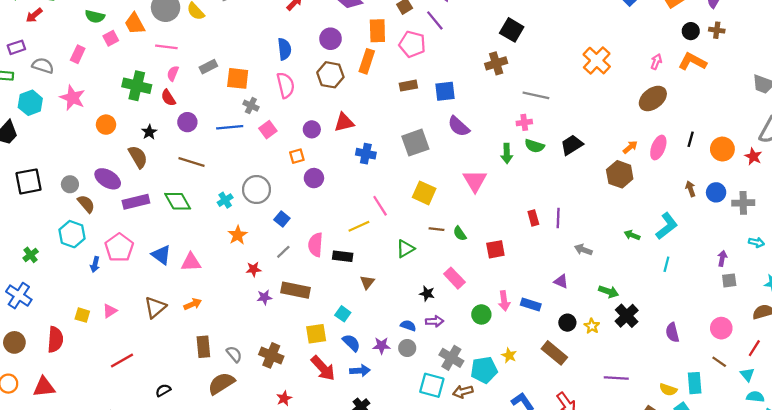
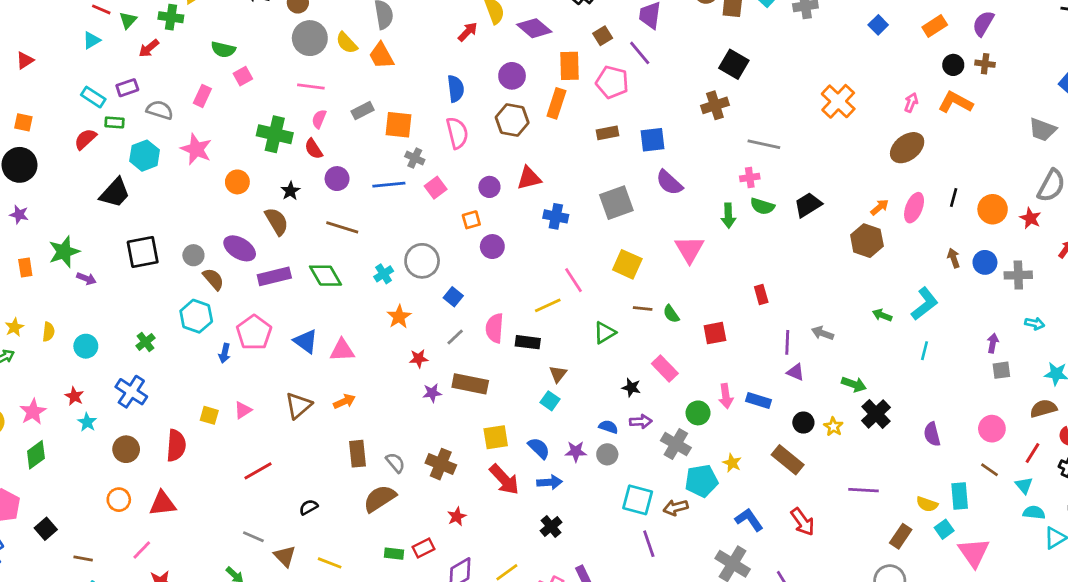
orange trapezoid: (135, 24) -> (381, 56), moved
purple line: (558, 218) -> (787, 342), moved
cyan square: (343, 314) -> (550, 401), moved
gray cross: (451, 358) -> (676, 444), moved

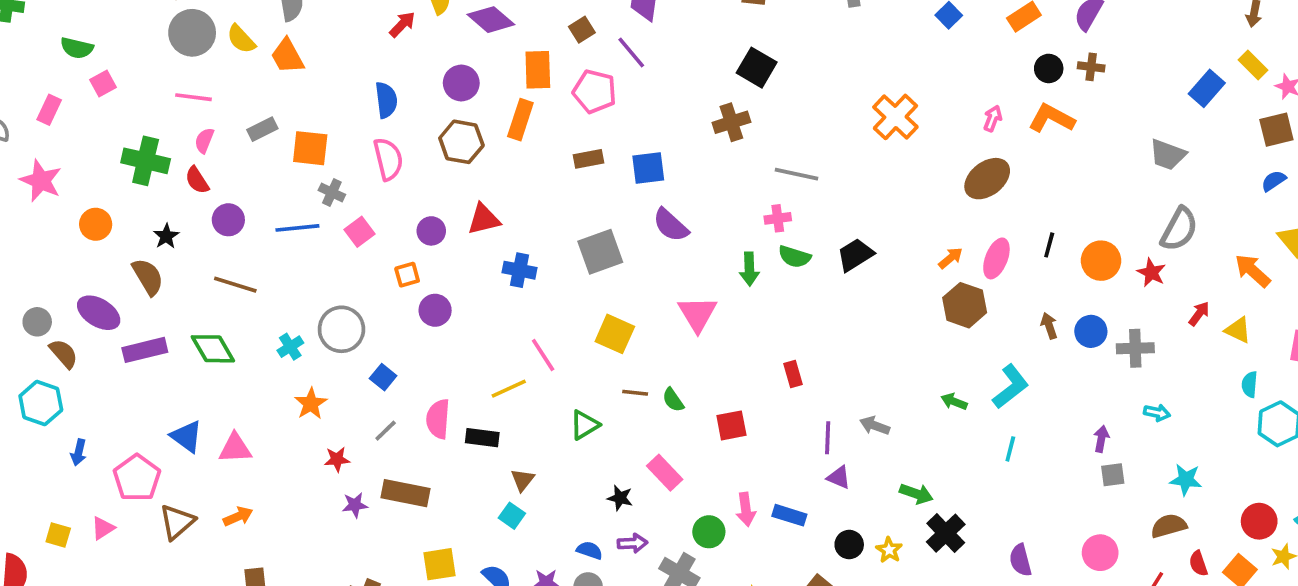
brown hexagon: (867, 241) -> (965, 305), moved
pink pentagon: (254, 332) -> (137, 478), moved

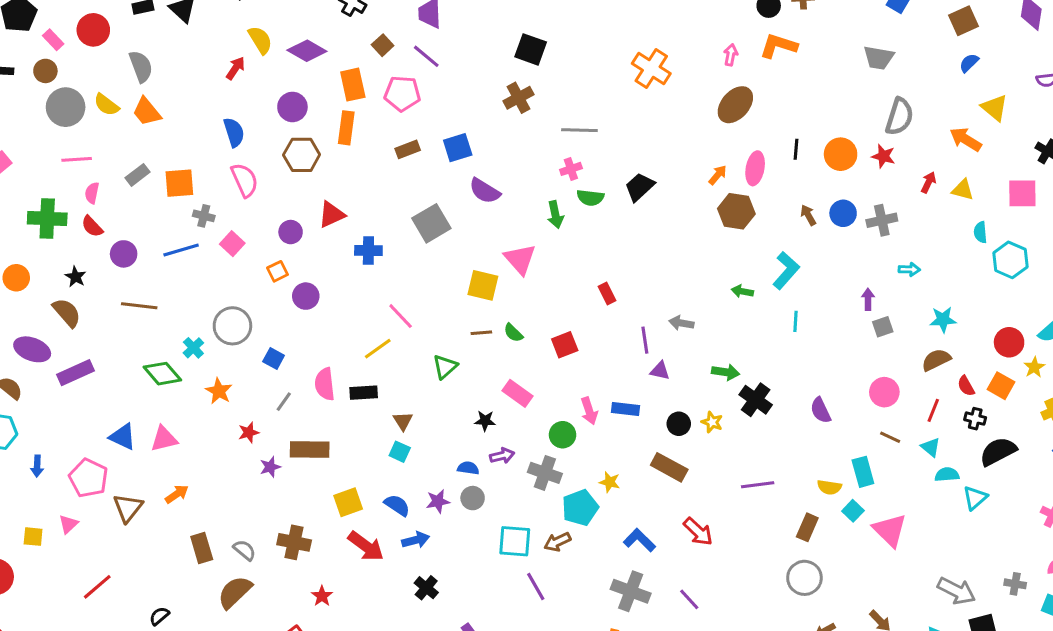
yellow square: (615, 334) -> (483, 285), moved
green diamond: (213, 349) -> (162, 374), moved

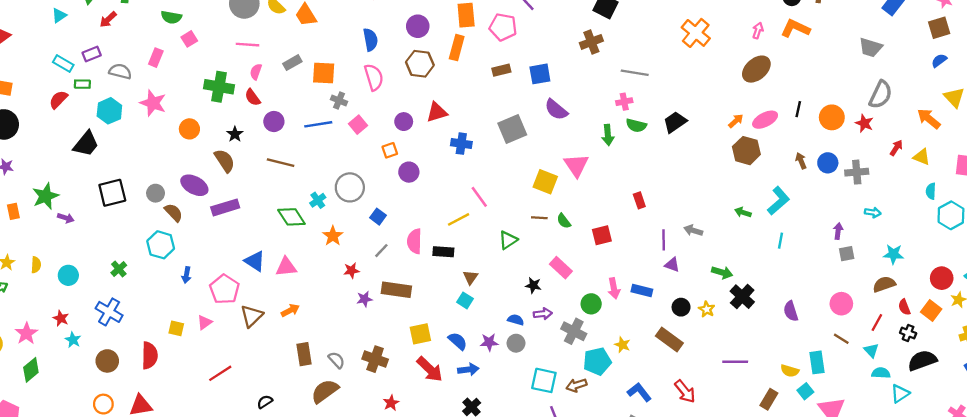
pink ellipse: (755, 168) -> (765, 120), turned 45

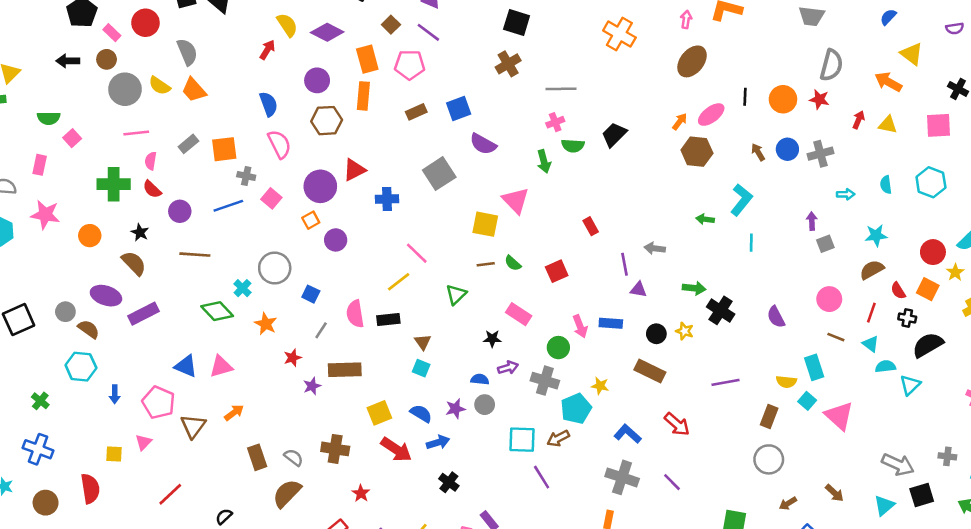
purple circle: (404, 122) -> (320, 186), size x1.6
cyan semicircle: (931, 191) -> (886, 185), moved

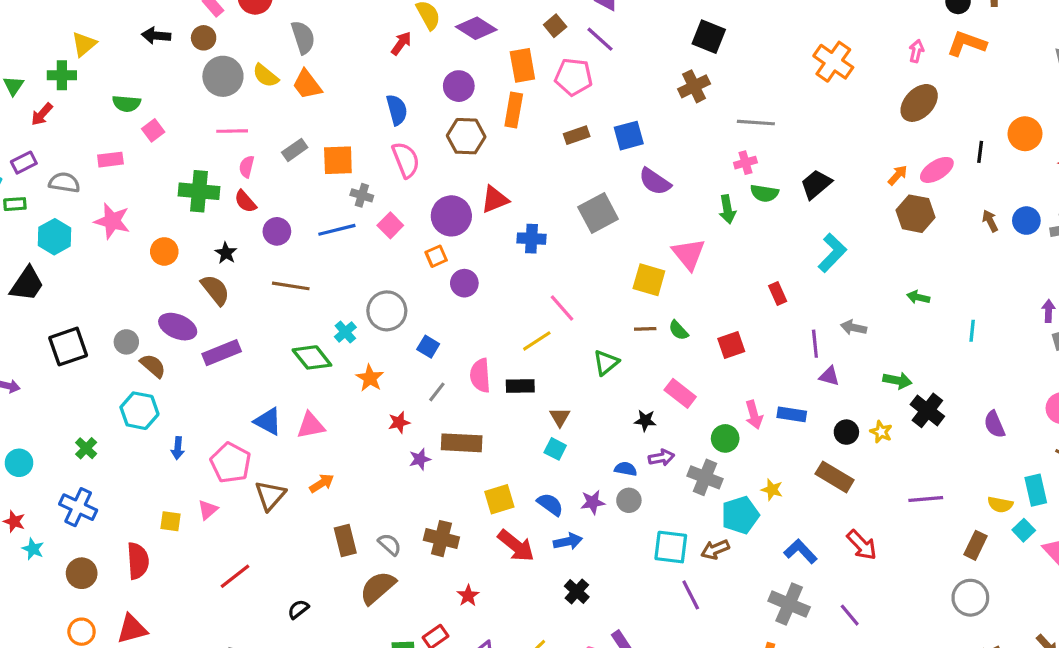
orange circle: (783, 99) -> (1025, 134), moved
pink rectangle: (40, 165) -> (110, 160), turned 66
cyan L-shape: (741, 200) -> (832, 253), moved

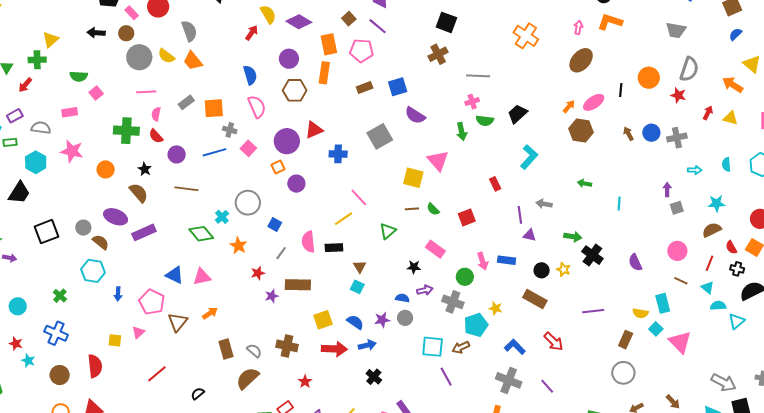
red arrow: (516, 546) -> (334, 349), turned -35

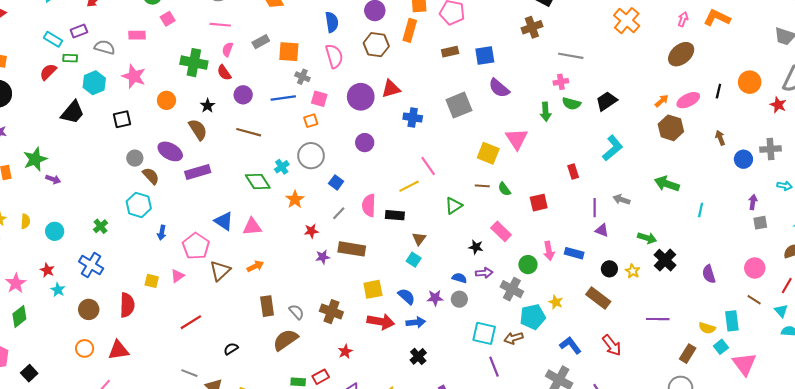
blue circle: (651, 133) -> (743, 159), moved
pink square: (248, 148) -> (319, 99), turned -35
orange square: (278, 167) -> (311, 121), moved
green arrow: (584, 183) -> (667, 184), size x1.6
black square: (47, 232) -> (122, 119), moved, size x0.7

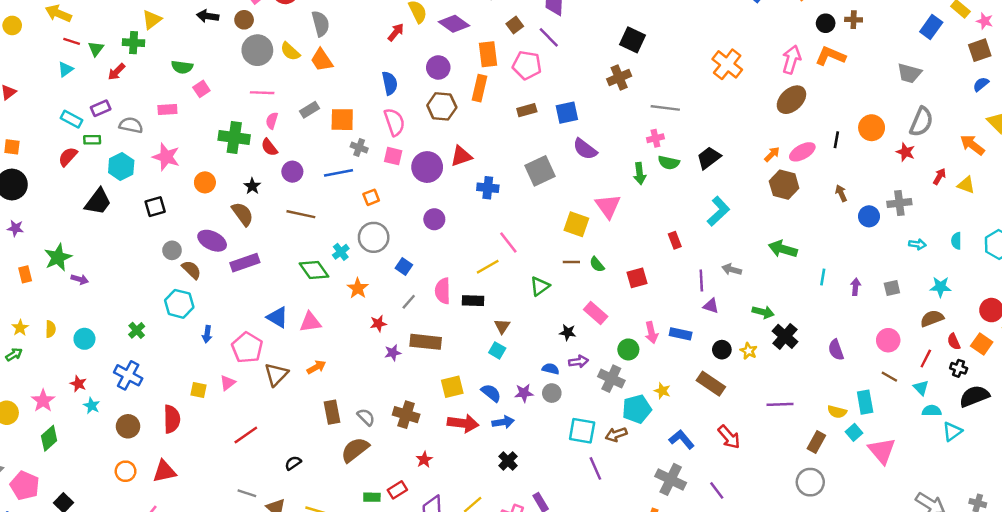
pink arrow: (683, 19) -> (792, 60), size x1.6
pink square: (319, 99) -> (393, 156), moved
purple arrow: (753, 202) -> (856, 287), moved

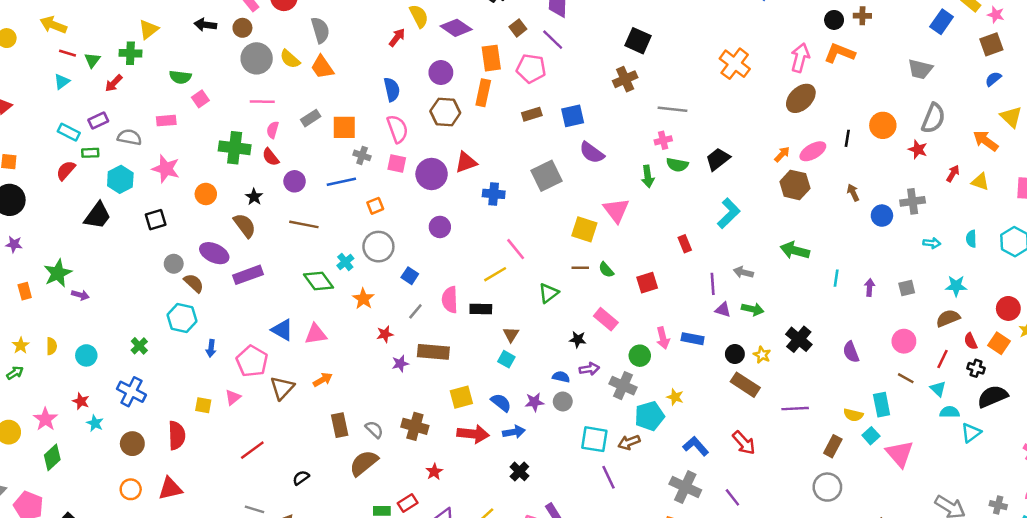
green arrow: (763, 312) -> (753, 309), moved
brown rectangle: (711, 384) -> (745, 385), moved

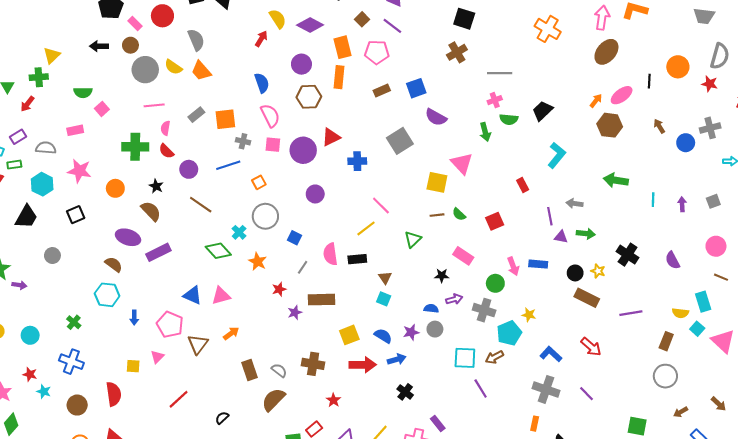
brown line: (304, 224) -> (201, 205), turned 30
gray circle: (174, 264) -> (52, 256), moved

